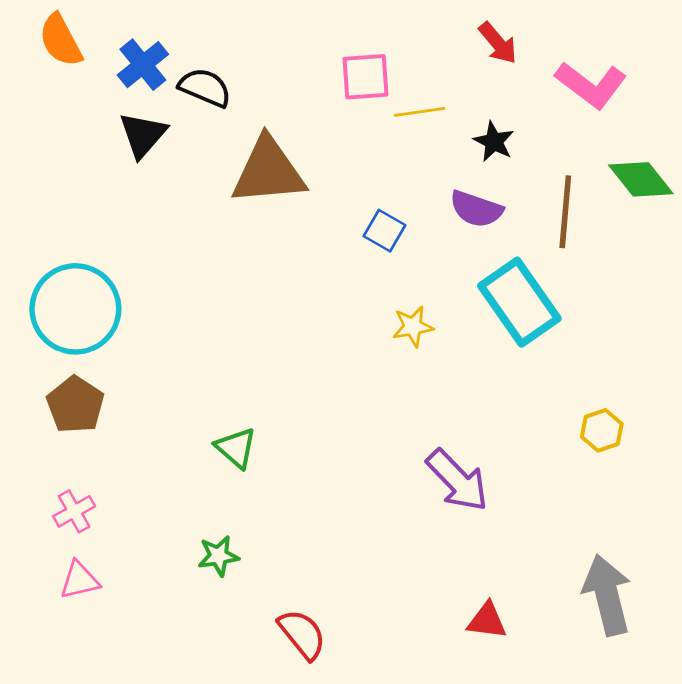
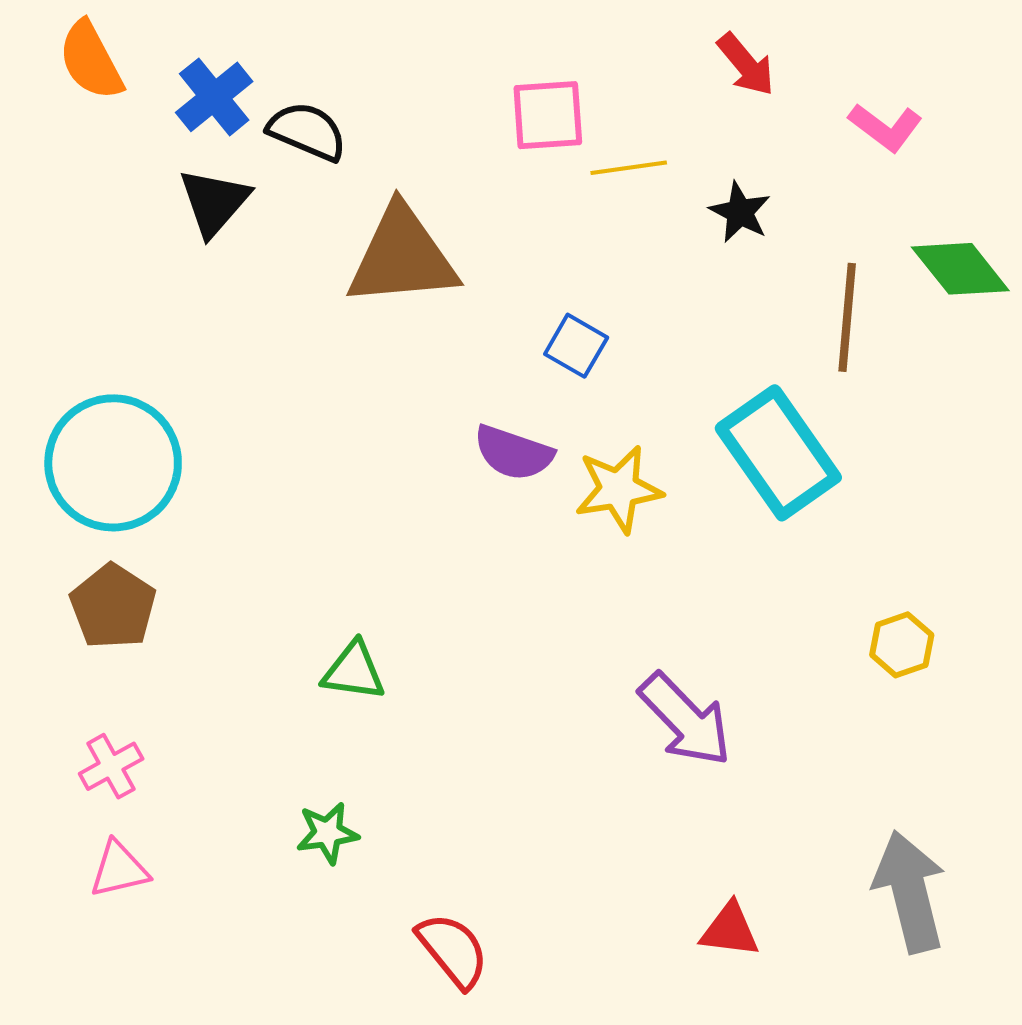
pink L-shape: (591, 85) -> (885, 127), size x0.7
purple semicircle: (476, 209) -> (513, 453), moved
yellow star: (413, 326) -> (619, 489), size x1.4
green triangle: (236, 448) -> (354, 671), turned -33

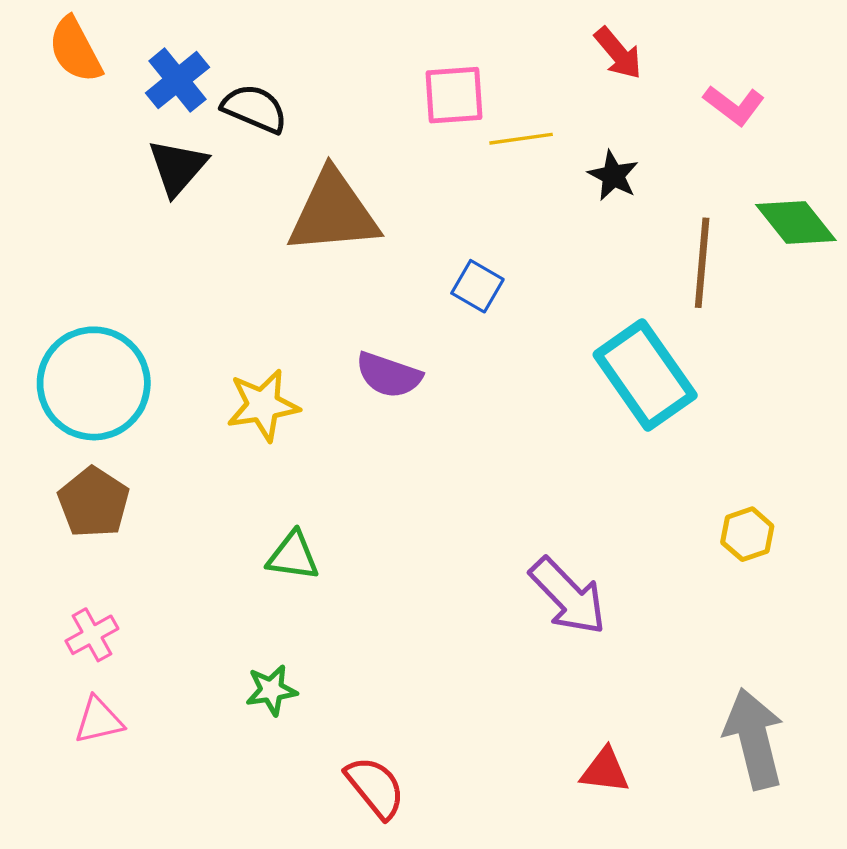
purple semicircle: (513, 453) -> (389, 375), moved
yellow star: (619, 489) -> (263, 405), moved

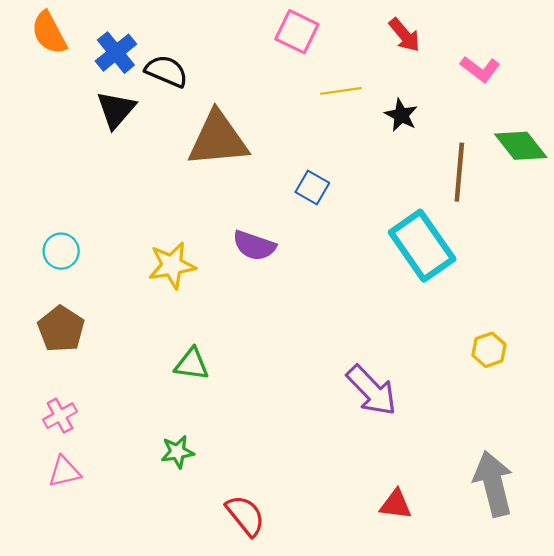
pink square: (454, 95) -> (297, 32), moved, turned 30
cyan circle: (94, 383) -> (61, 251), size x0.5

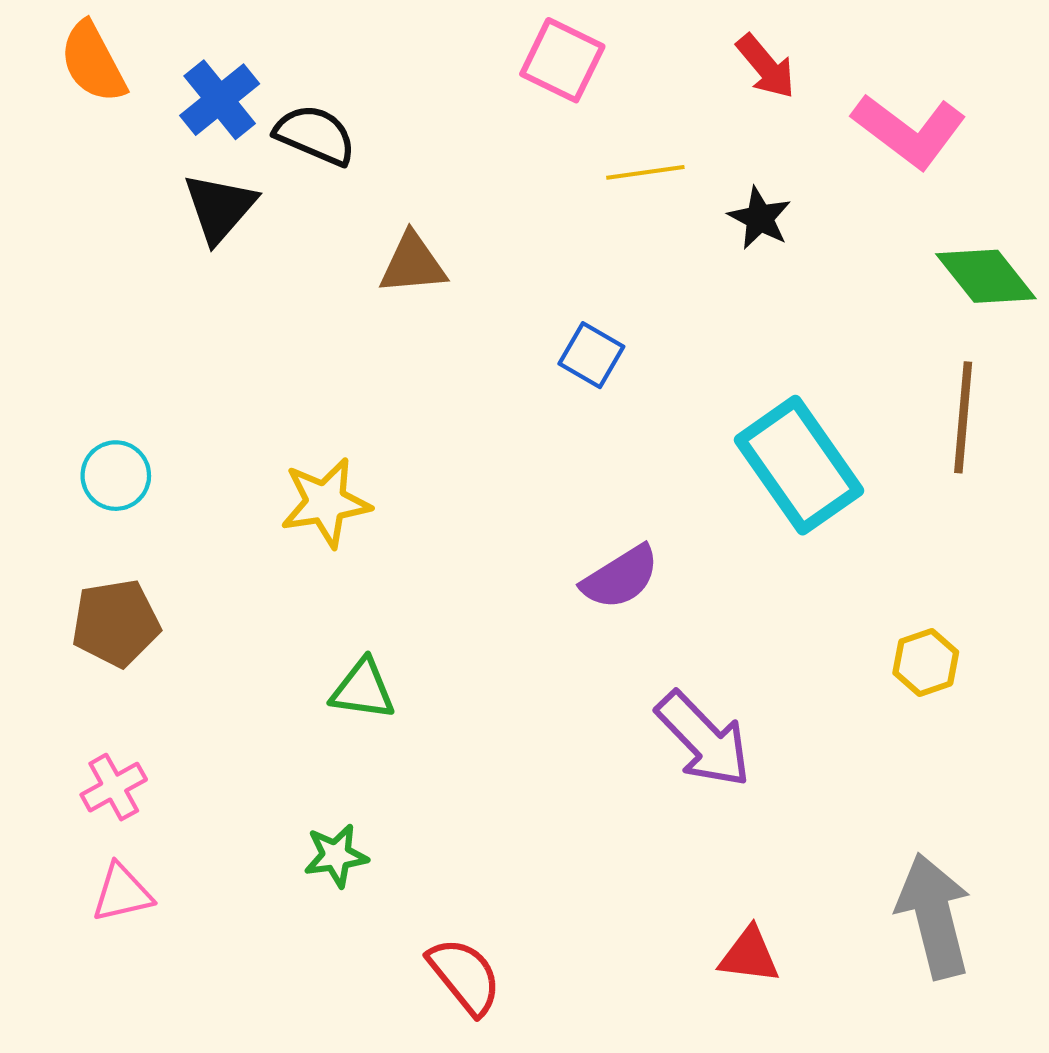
pink L-shape: (480, 69) -> (909, 131), size x1.5
brown triangle: (218, 139) -> (413, 264), size x0.6
brown line: (459, 172) -> (963, 417), moved
purple semicircle: (254, 246) -> (620, 577), moved, turned -51
brown pentagon: (61, 329) -> (116, 623), turned 30

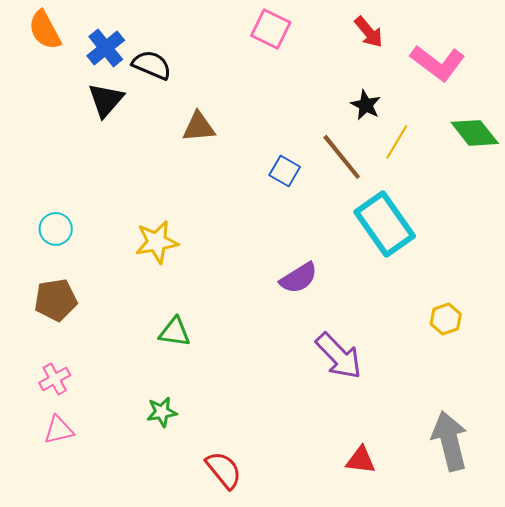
yellow line: (645, 172) -> (397, 142), moved, turned -51
brown line: (963, 417) -> (342, 157), moved, turned -44

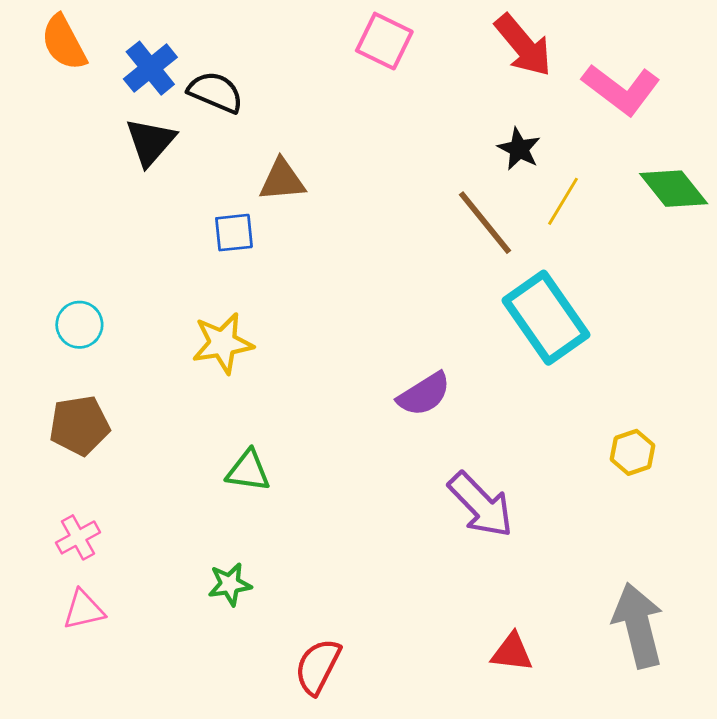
red arrow: (369, 32) -> (523, 45), size x1.4
blue square: (285, 171) -> (234, 233), moved, turned -36
red semicircle: (224, 470) -> (318, 666), turned -114

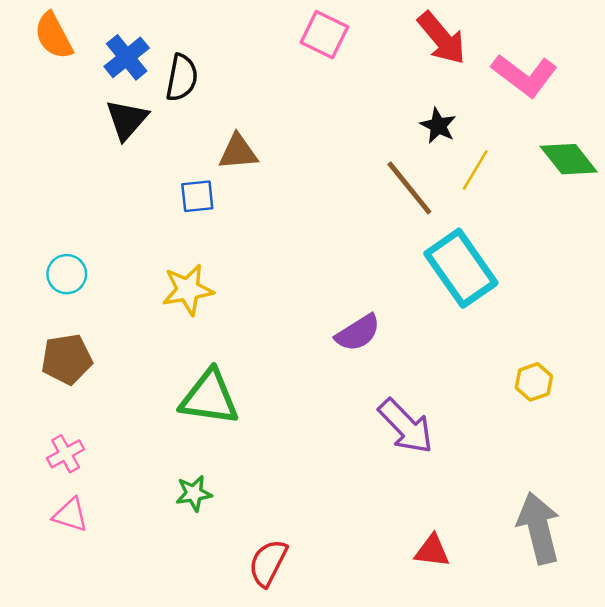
black semicircle: (216, 92) -> (182, 78), turned 78
green triangle: (248, 471) -> (209, 398), size x1.6
pink triangle: (84, 610) -> (70, 515), turned 30

